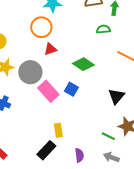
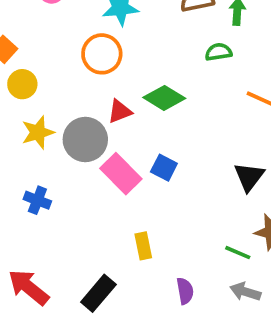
red triangle: (50, 49) -> (120, 111), moved
green diamond: (83, 64) -> (164, 98), moved
black rectangle: (46, 150) -> (98, 293), moved

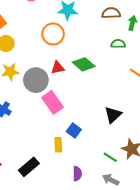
blue square: (164, 168) -> (74, 130), moved
black triangle: (249, 177) -> (113, 115), moved

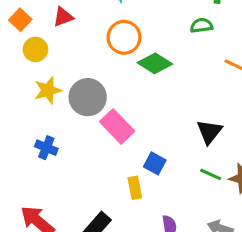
orange circle: (53, 34) -> (124, 37), moved
red triangle: (58, 68) -> (63, 17), moved
green line: (110, 157) -> (211, 174), moved

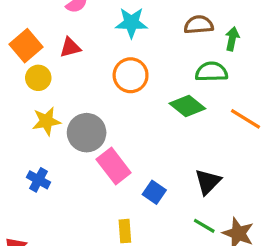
orange square: (20, 20) -> (26, 46), size x1.4
green semicircle: (201, 25) -> (211, 72), size x1.4
green diamond: (155, 63) -> (187, 106), moved
blue square: (155, 163) -> (154, 192), moved

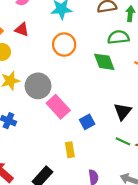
red triangle: (70, 47) -> (22, 30), turned 40
green diamond: (187, 106) -> (104, 62), turned 35
blue square: (154, 192) -> (87, 122), turned 32

